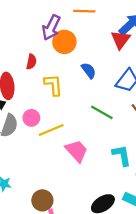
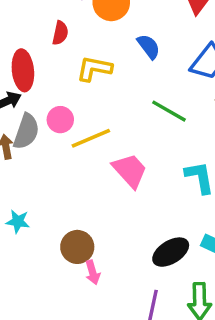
yellow L-shape: (53, 85) -> (94, 69), turned -75

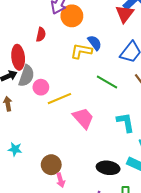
yellow L-shape: (94, 69) -> (81, 51), moved
gray semicircle: (26, 131) -> (26, 76), moved
black ellipse: (171, 252) -> (108, 168), turned 40

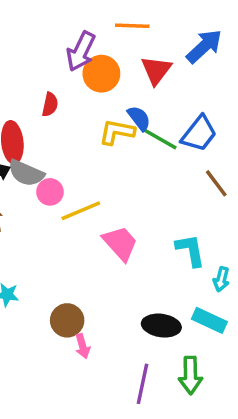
red triangle: (125, 14) -> (156, 70), moved
gray semicircle: (26, 76) -> (26, 173), turned 95
green line: (107, 82) -> (160, 139), moved

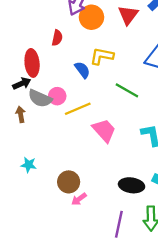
blue semicircle: (139, 118) -> (82, 70), moved
green line: (160, 139) -> (127, 90), moved
gray semicircle: (26, 173) -> (40, 98), moved
pink arrow: (83, 346) -> (79, 199), turned 70

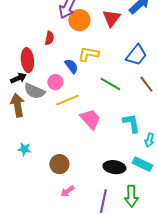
pink circle: (57, 96) -> (55, 82), moved
brown arrow: (21, 114) -> (17, 105), size x1.6
pink arrow: (79, 199) -> (67, 191), moved

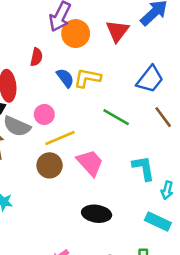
blue semicircle: (71, 66) -> (65, 78), moved
brown circle: (59, 164) -> (50, 165), moved
black ellipse: (114, 167) -> (97, 214), moved

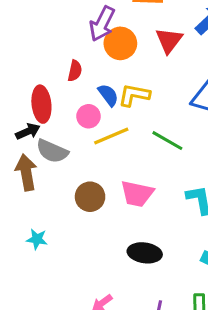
pink circle: (44, 114) -> (89, 116), moved
yellow line: (60, 138) -> (111, 136), moved
pink trapezoid: (90, 163) -> (137, 194), turned 144

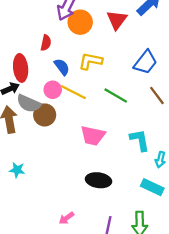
blue semicircle: (108, 95) -> (62, 67), moved
pink circle: (89, 116) -> (53, 90), moved
yellow line: (111, 136) -> (73, 92), turned 50
brown circle: (90, 197) -> (45, 115), moved

